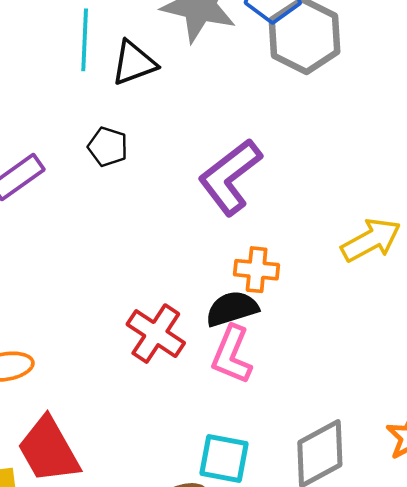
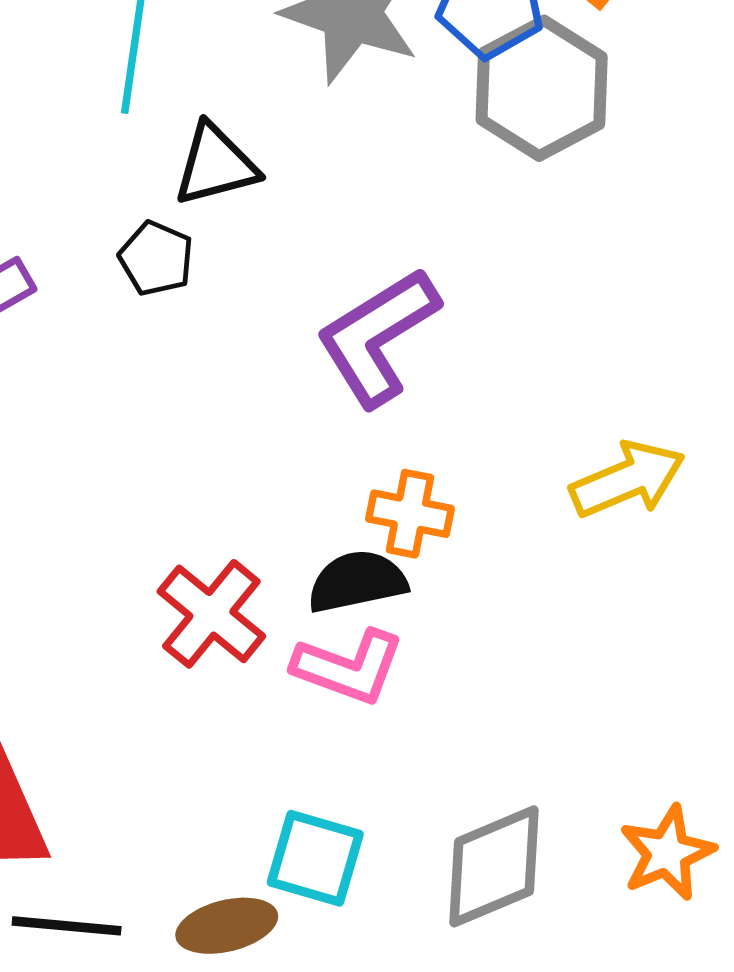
black triangle: (134, 63) -> (216, 165), moved
pink L-shape: (232, 355) -> (349, 667), turned -98

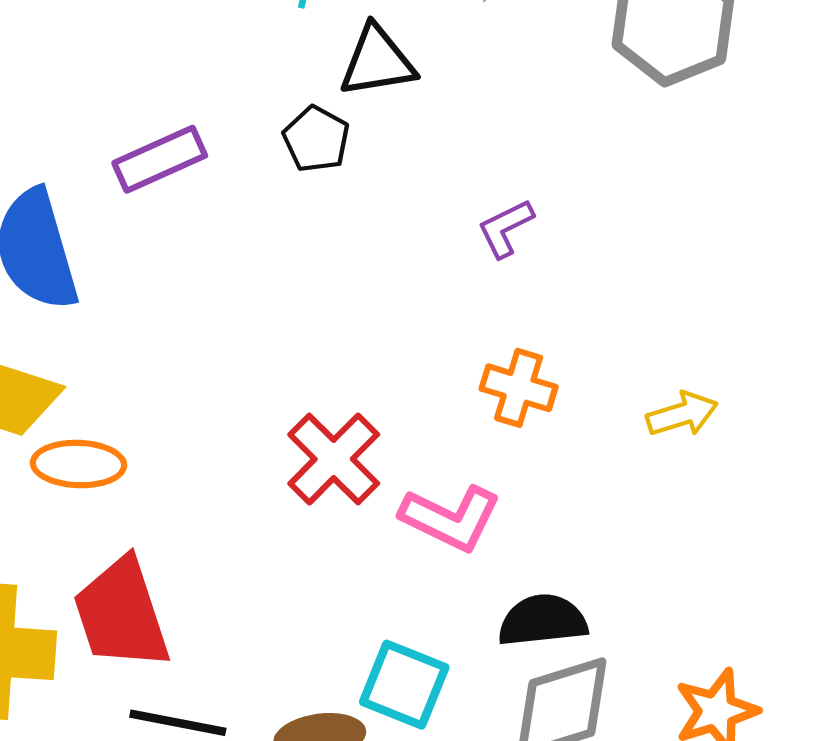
purple L-shape: (378, 337) -> (505, 228), size x0.5
yellow arrow: (628, 479) -> (682, 414), moved, size x0.7
black semicircle: (357, 582) -> (543, 620), moved

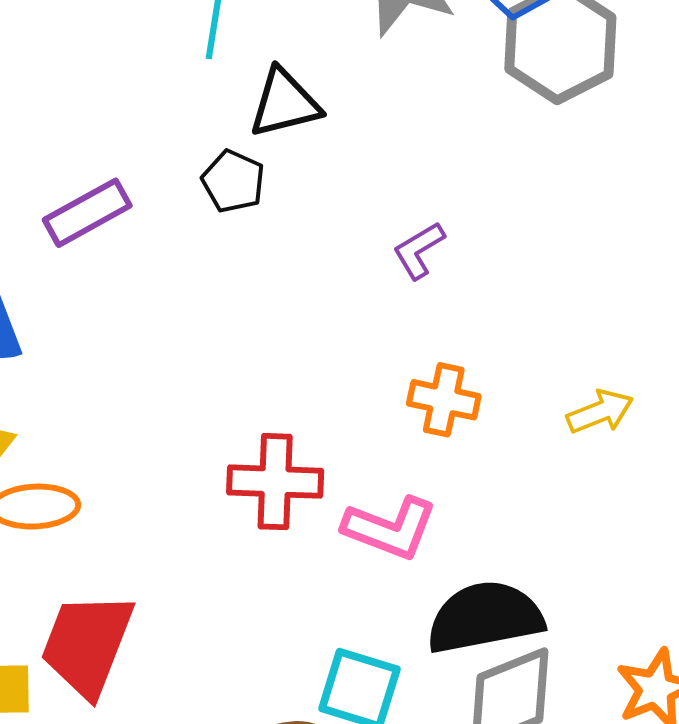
red cross: (334, 459) -> (275, 482), turned -38
red trapezoid: (121, 614) -> (87, 644), turned 44
black semicircle: (543, 620) -> (485, 617), size x1.4

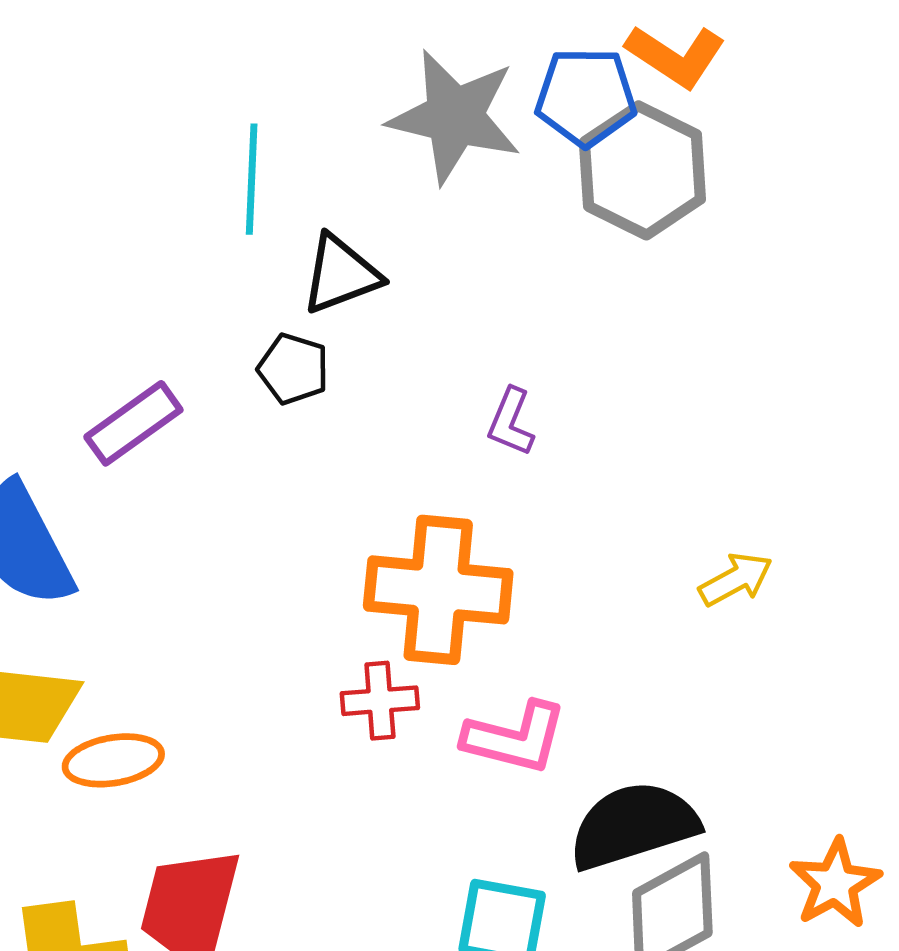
purple L-shape: (419, 250) -> (511, 422), turned -30
orange cross: (444, 400) -> (438, 590), moved, size x1.8
red cross: (275, 482) -> (380, 701), size x0.7

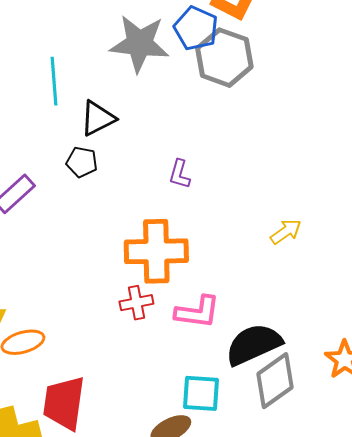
blue pentagon: (586, 97) -> (196, 28), turned 30

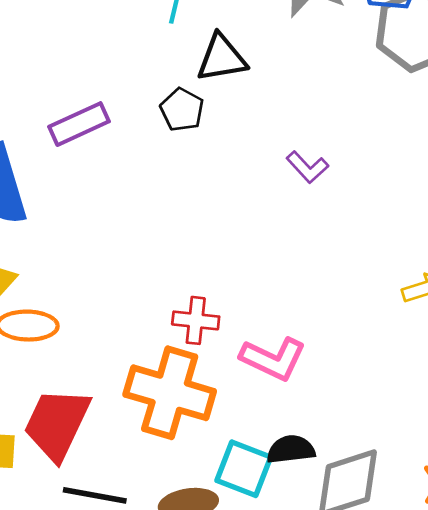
purple L-shape: (180, 174) -> (307, 167), turned -76
orange cross: (156, 251) -> (170, 393), moved
black semicircle: (254, 344) -> (291, 449), moved, size x0.6

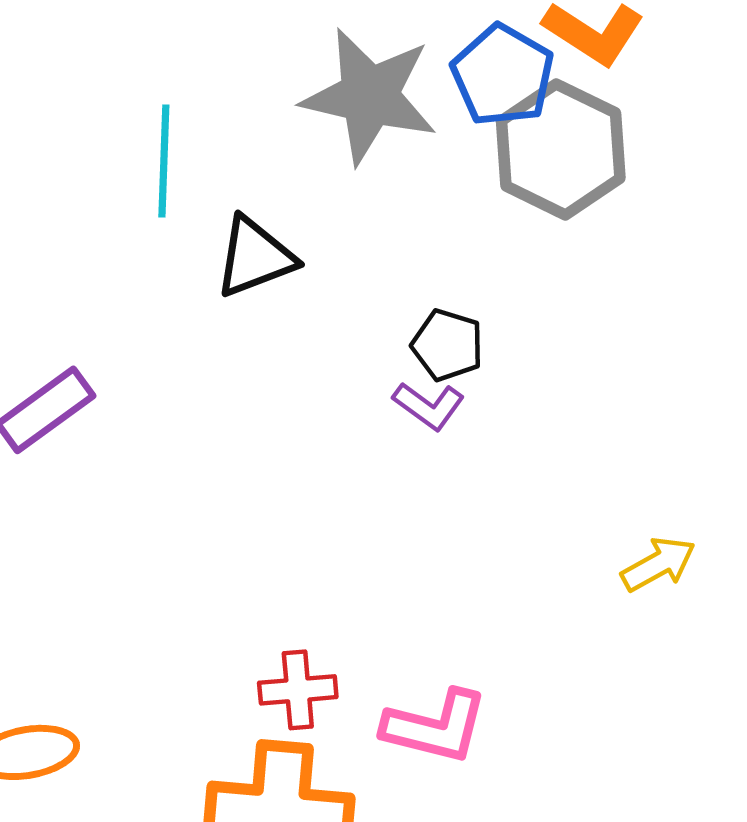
black pentagon: (182, 110) -> (447, 345), moved

